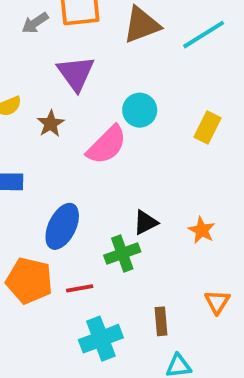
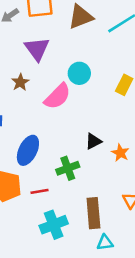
black triangle: (145, 222) -> (93, 141), moved
brown rectangle: (161, 321) -> (93, 213), size x1.6

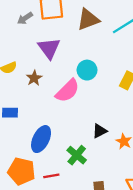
green cross: (68, 168) -> (77, 155), turned -30

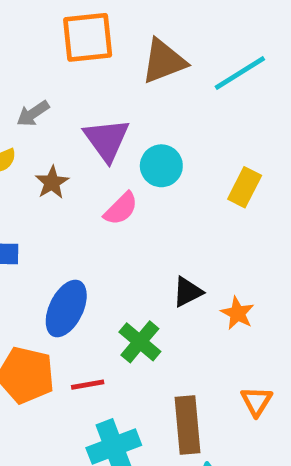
gray arrow: (25, 18) -> (33, 113), moved
purple triangle: (49, 48) -> (107, 140), moved
pink semicircle: (67, 91) -> (121, 209), size x0.7

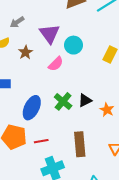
green cross: (140, 342) -> (63, 101), moved
brown rectangle: (188, 425) -> (80, 144), moved

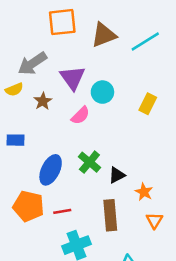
gray arrow: (17, 22) -> (32, 64), size x1.6
black triangle: (85, 100) -> (117, 175), moved
orange star: (107, 110) -> (144, 192), moved

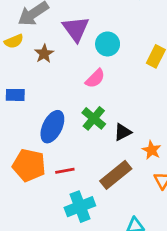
pink semicircle: (80, 115) -> (95, 78), moved
brown rectangle: (110, 215) -> (116, 175), turned 56

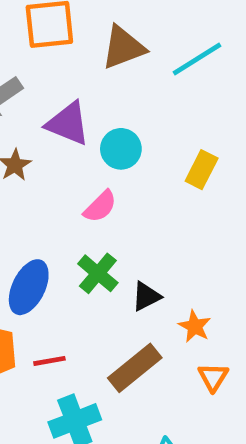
purple triangle: (76, 29) -> (68, 124), turned -32

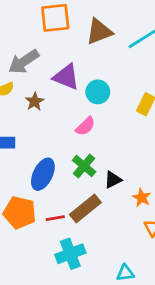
brown rectangle: (135, 368) -> (85, 208), moved

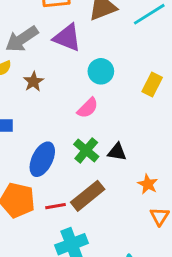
purple triangle: (66, 77) -> (67, 38), moved
black triangle: (113, 180) -> (117, 152), moved, turned 36

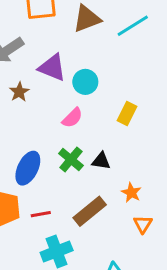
purple triangle: (67, 38) -> (52, 67), moved
yellow rectangle: (152, 85) -> (127, 113), moved
brown rectangle: (88, 196) -> (90, 211), moved

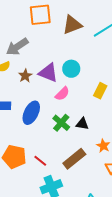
purple triangle: (52, 67) -> (48, 73), moved
blue ellipse: (28, 168) -> (31, 113), moved
red line: (41, 214) -> (40, 161), turned 48

